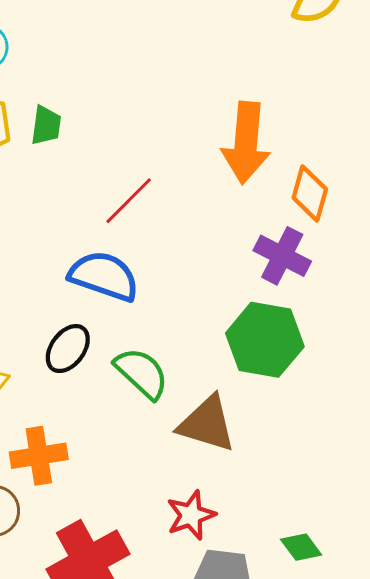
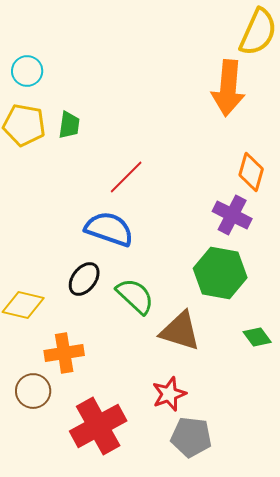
orange arrow: (246, 143) -> (228, 88), moved
green diamond: (301, 547) -> (257, 337), moved

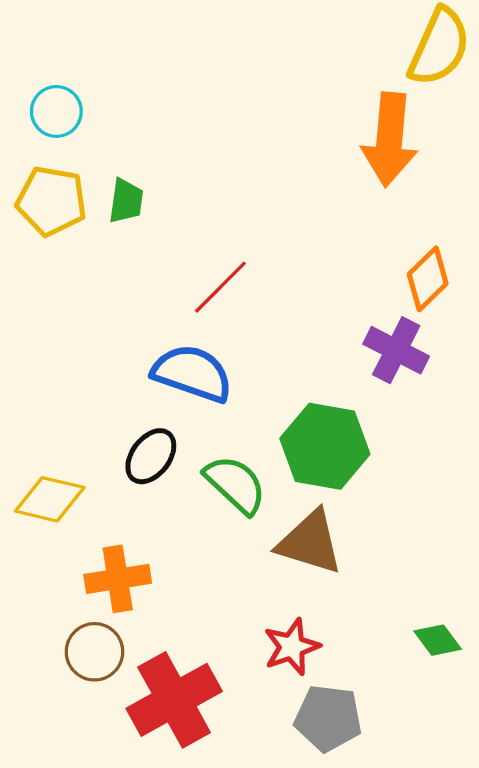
orange diamond: (251, 172) -> (428, 279), turned 30
green hexagon: (220, 273) -> (325, 446), moved
green diamond: (257, 337) -> (438, 640), moved
brown circle: (33, 391) -> (94, 652), moved

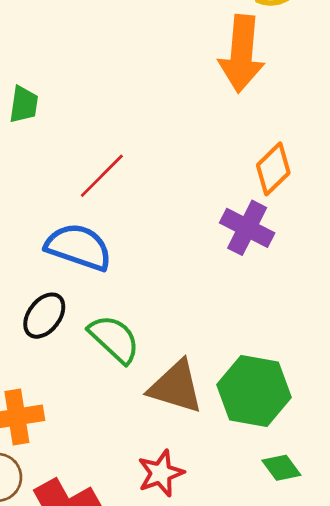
green hexagon: (325, 446) -> (254, 391), moved

